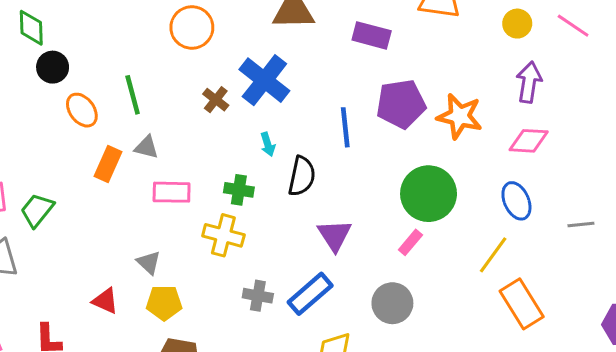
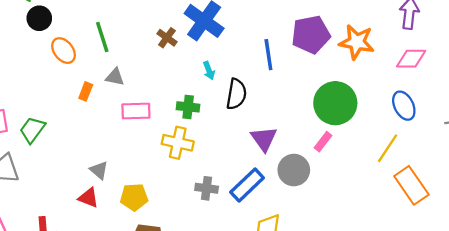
orange rectangle: (108, 164) -> (86, 91), size x0.7
gray triangle: (149, 263) -> (99, 170), moved
gray circle: (392, 303) -> (294, 170), moved

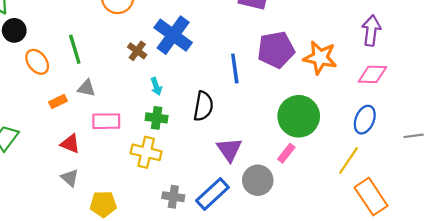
cyan arrow: (209, 71) -> (156, 86), moved
orange rectangle: (86, 91) -> (58, 102), turned 42
blue ellipse: (404, 106) -> (365, 120), turned 48
red triangle: (88, 198) -> (70, 144), moved

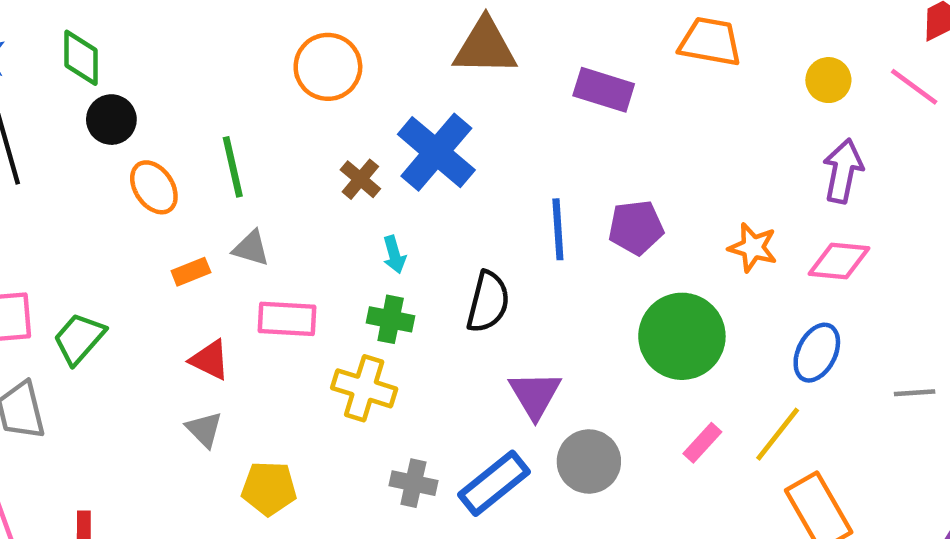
purple pentagon: (276, 50) -> (636, 227), moved, size x0.7
orange star: (320, 58) -> (753, 248), moved, size x0.7
pink rectangle: (286, 153) -> (702, 443), moved

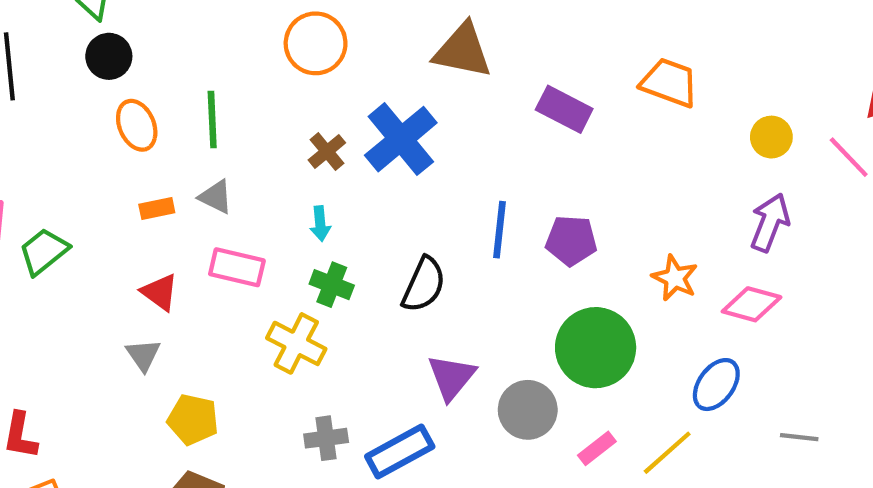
cyan arrow: (394, 255) -> (320, 224), moved
gray circle: (589, 461) -> (528, 410), moved
gray cross: (413, 483) -> (326, 438), turned -30

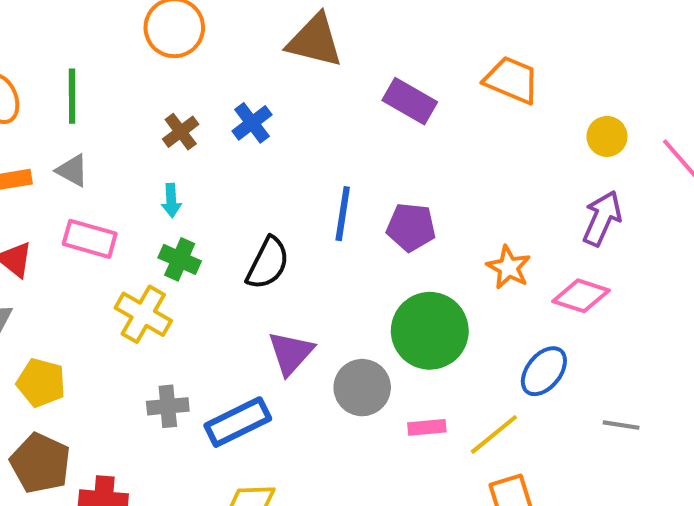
blue cross: (401, 139) -> (252, 123), size x0.6
pink rectangle: (597, 448) -> (427, 427), turned 30

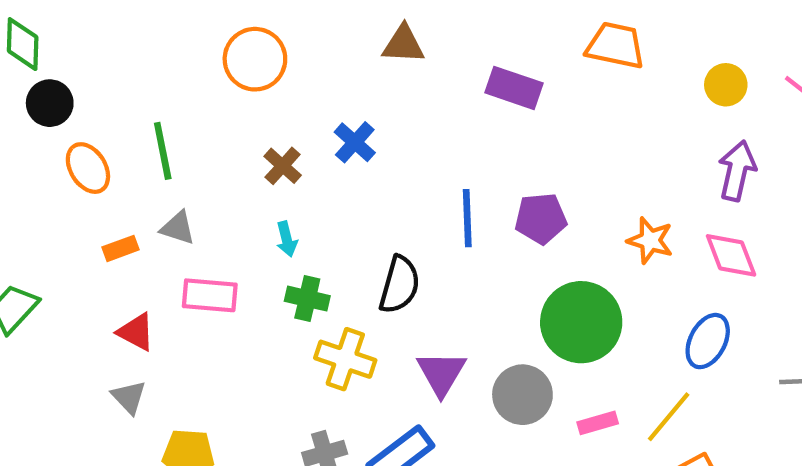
brown triangle: (315, 41) -> (403, 44), size x0.7
pink diamond: (581, 296) -> (731, 255), turned 62
yellow cross: (143, 314) -> (345, 359), moved

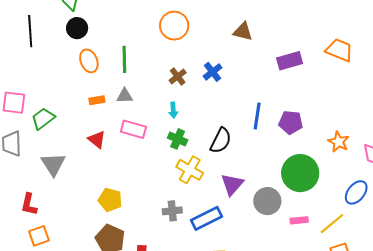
purple rectangle: (514, 88) -> (290, 61), turned -45
gray triangle: (178, 228) -> (125, 96), turned -30
gray triangle: (129, 397) -> (53, 164), moved, size x1.5

